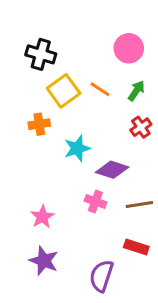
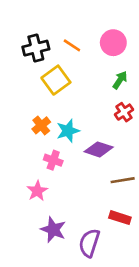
black cross: (41, 54) -> (36, 48), turned -30
orange line: (100, 89) -> (72, 45), moved
orange cross: (39, 124) -> (41, 125), moved, turned -30
pink cross: (95, 202) -> (53, 160), moved
purple star: (44, 261) -> (53, 230), moved

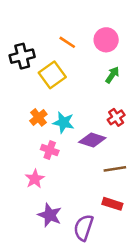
black cross: (36, 48) -> (22, 56), moved
red cross: (124, 112) -> (116, 117), moved
cyan star: (68, 131) -> (64, 122), turned 30

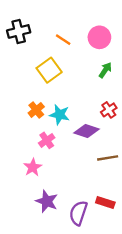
black cross: (22, 56) -> (19, 31), moved
pink cross: (50, 150) -> (47, 140), turned 35
red rectangle: (112, 204) -> (105, 202), moved

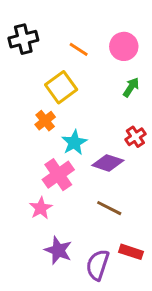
orange cross: (36, 110) -> (45, 121), moved
cyan star: (60, 115) -> (74, 143), turned 30
pink cross: (47, 140) -> (58, 175), size x1.5
brown line: (108, 158) -> (109, 208), moved, turned 36

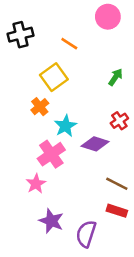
pink circle: (124, 46) -> (108, 17), moved
brown line: (109, 208) -> (117, 184), moved
red rectangle: (131, 252) -> (117, 211), moved

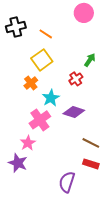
orange line: (69, 44) -> (46, 34), moved
red cross: (119, 121) -> (76, 79), moved
purple star: (51, 221) -> (18, 163), moved

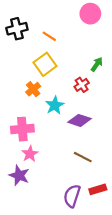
pink cross: (40, 120) -> (22, 129), moved, turned 30
brown line: (91, 143) -> (83, 157), moved
red rectangle: (91, 164) -> (98, 189), moved, turned -35

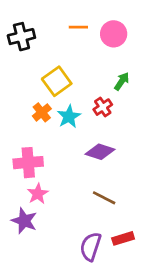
pink circle: (90, 14) -> (114, 34), moved
orange line: (49, 36) -> (78, 27), moved, turned -32
cyan star: (55, 105) -> (69, 116), moved

